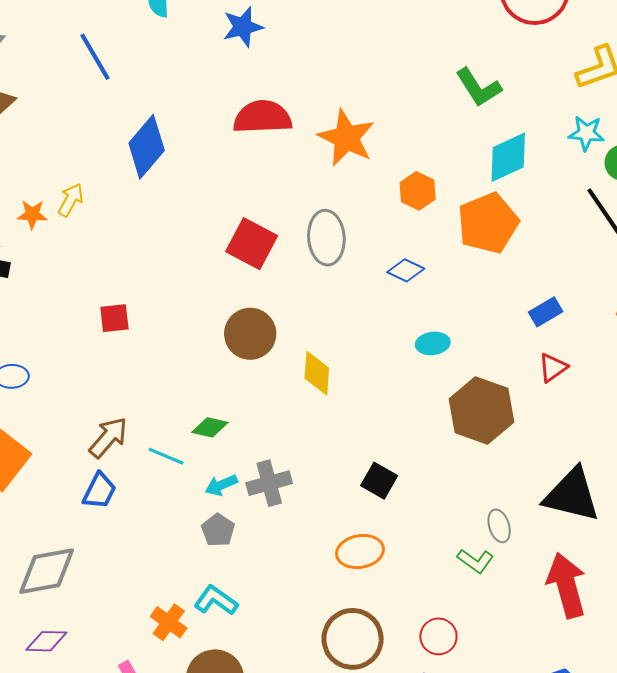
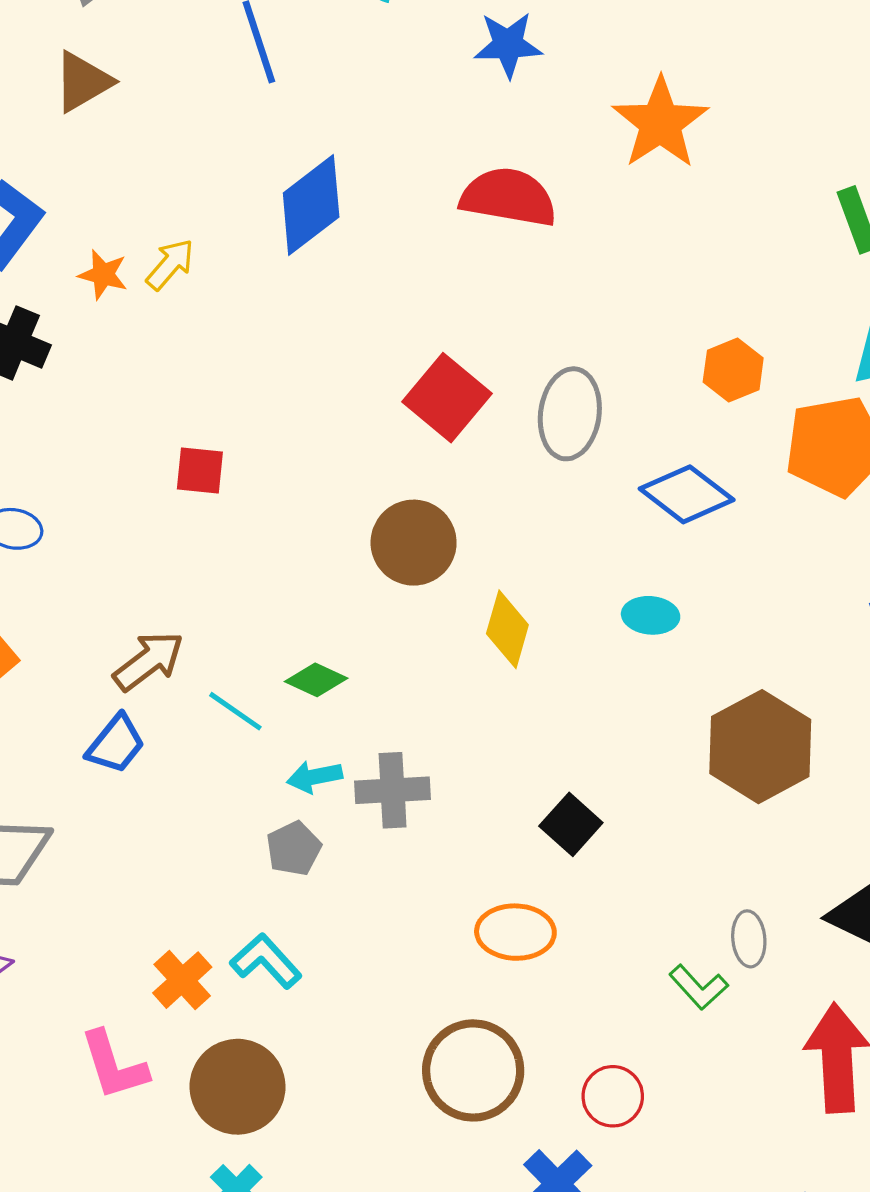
orange star: (346, 138) -> (660, 123), moved
blue diamond: (406, 270) -> (687, 494), size x1.5
cyan ellipse: (433, 343) -> (651, 615), moved

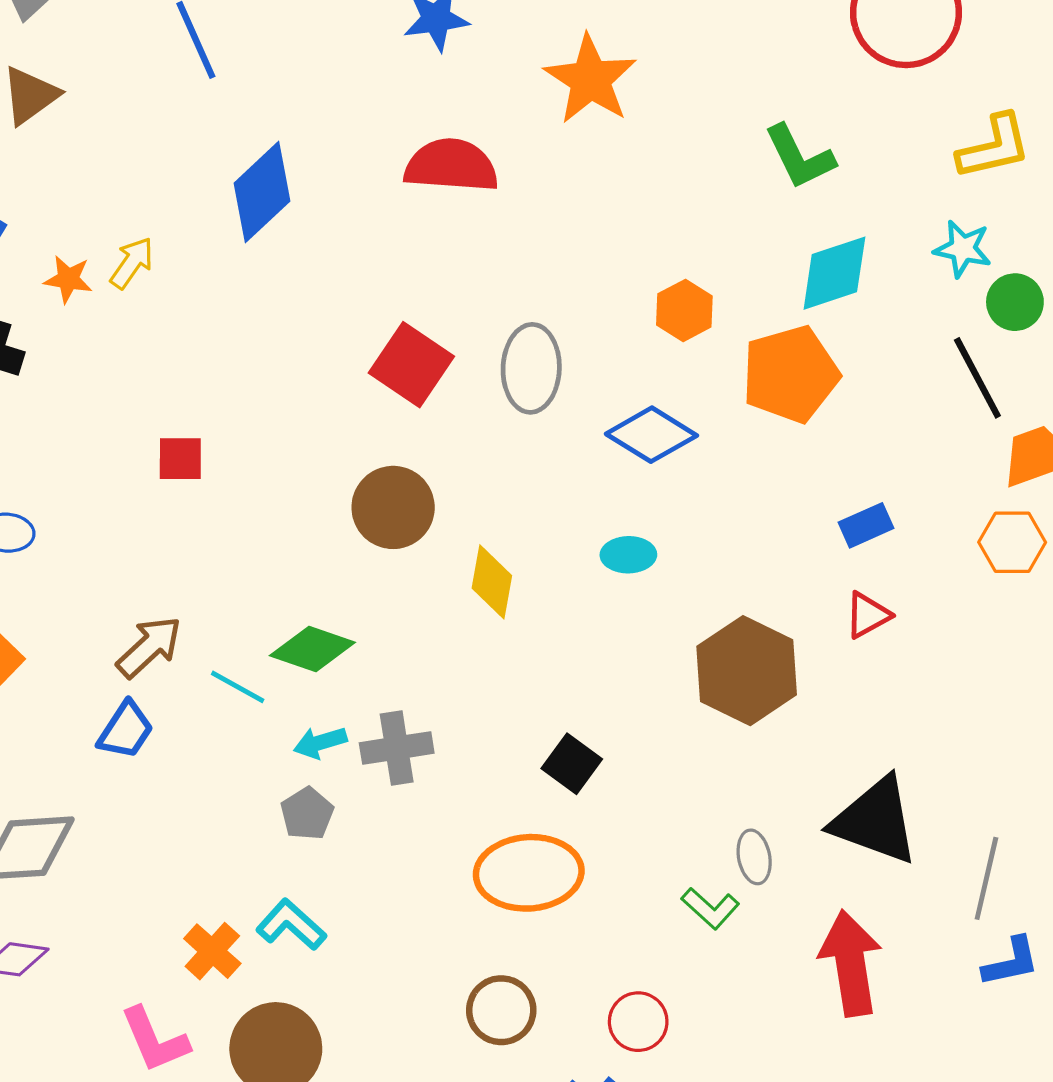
green diamond: (316, 680) -> (312, 649), size x1.4
orange ellipse: (515, 932) -> (529, 873), size x1.4
brown circle: (473, 1070) -> (501, 1010), size x0.7

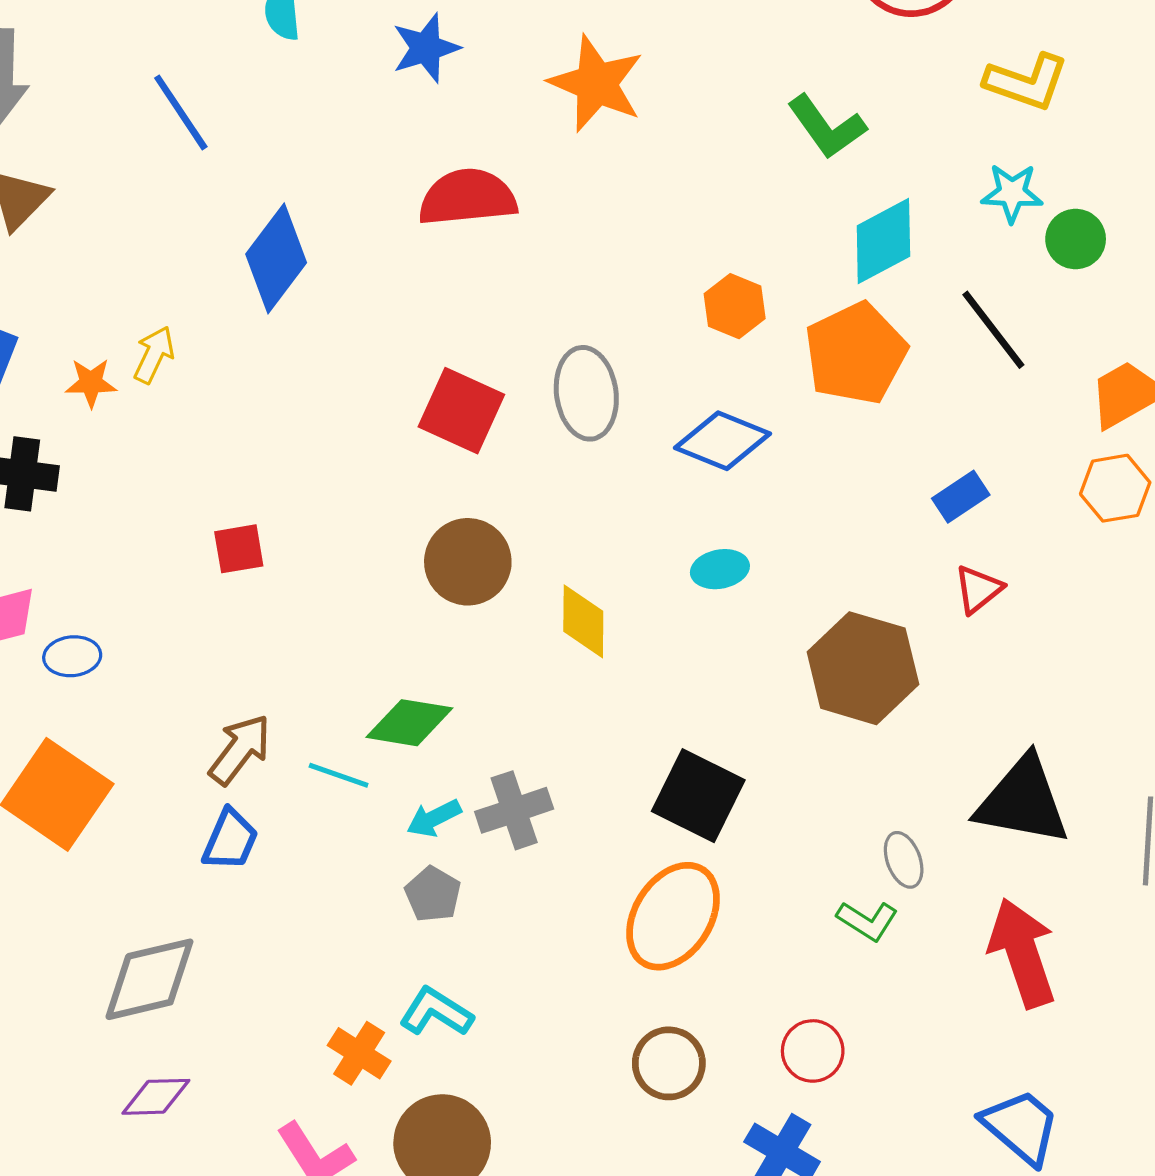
yellow L-shape: (994, 147) -> (1026, 82), turned 42
black line: (977, 378) -> (993, 330), moved
black square: (572, 764) -> (698, 796), size x1.5
orange ellipse: (529, 873) -> (673, 916), turned -44

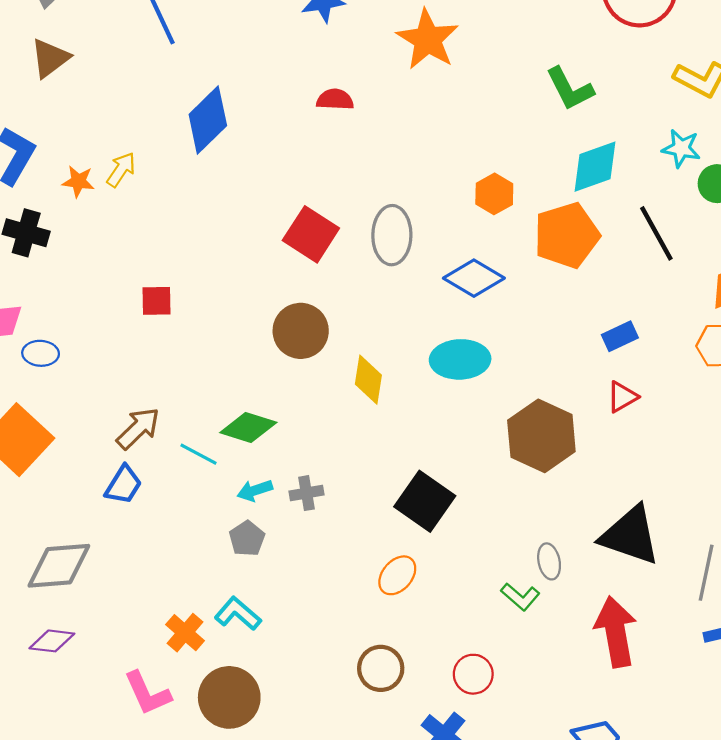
red semicircle: (468, 197) -> (335, 100), size x0.6
cyan ellipse: (720, 569) -> (460, 359), size x1.6
gray cross: (514, 810) -> (306, 493), size x0.7
orange ellipse: (673, 916) -> (397, 575), size x0.6

